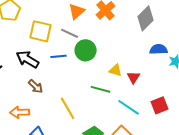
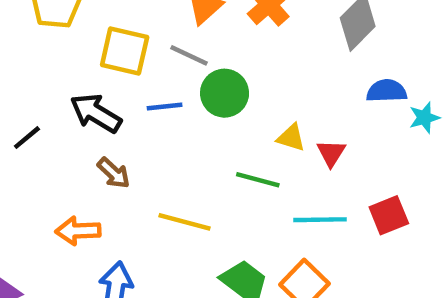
cyan line: (129, 107) -> (320, 220), turned -35
yellow line: (68, 108) -> (185, 222), turned -45

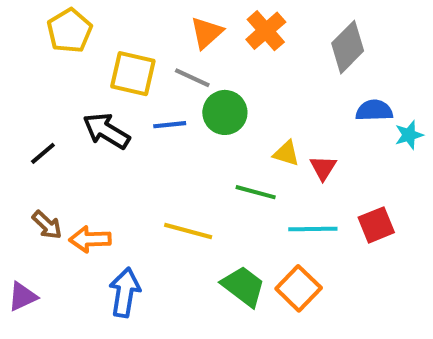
brown arrow: (114, 173) -> (47, 225), moved

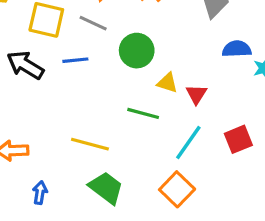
green circle: (225, 112) -> (137, 51), moved
cyan line: (313, 229) -> (188, 143), turned -54
green trapezoid: (243, 286) -> (106, 188), moved
blue arrow: (125, 292) -> (40, 193), size x0.6

